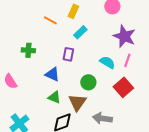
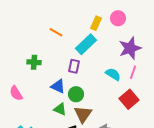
yellow rectangle: (73, 11) -> (96, 23), moved
cyan rectangle: (80, 32) -> (86, 44), size x1.5
purple star: (124, 36) -> (130, 48), turned 30
green circle: (88, 82) -> (76, 94), moved

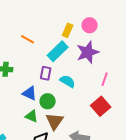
purple star: (130, 48) -> (88, 52), moved
cyan semicircle: (113, 74) -> (68, 81), moved

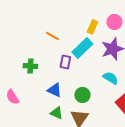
purple rectangle: (46, 73) -> (65, 62), moved
cyan semicircle: (68, 81) -> (110, 78), moved
green circle: (48, 101) -> (82, 95), moved

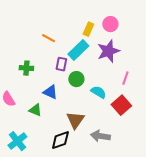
cyan semicircle: (110, 78) -> (98, 92), moved
green circle: (82, 95) -> (76, 79), moved
green triangle: (56, 113) -> (35, 110), moved

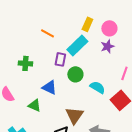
pink circle: (110, 24) -> (109, 28), moved
purple star: (108, 51) -> (107, 46), size x0.6

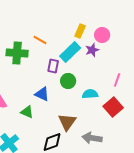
purple star: (107, 46) -> (92, 50), moved
green cross: (25, 63) -> (17, 53), moved, size x1.5
cyan semicircle: (97, 87) -> (90, 94), turned -35

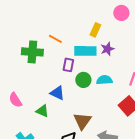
pink circle: (102, 35) -> (121, 13), moved
cyan rectangle: (70, 52) -> (85, 51), turned 45
cyan semicircle: (90, 94) -> (104, 80), moved

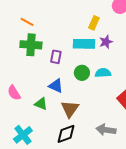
orange line: (55, 39) -> (27, 22), moved
purple rectangle: (68, 65) -> (56, 57), moved
brown triangle: (82, 121) -> (70, 109), moved

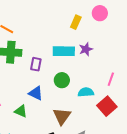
yellow rectangle: (94, 23) -> (76, 22), moved
cyan semicircle: (103, 73) -> (86, 92), moved
brown triangle: (70, 109) -> (62, 116), moved

